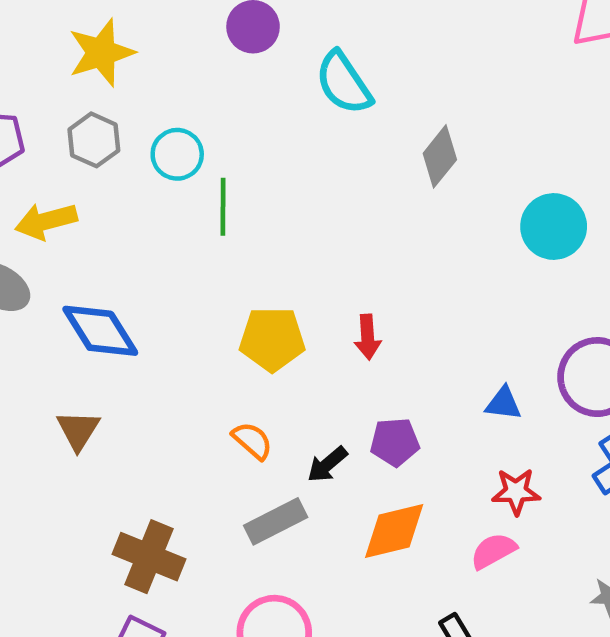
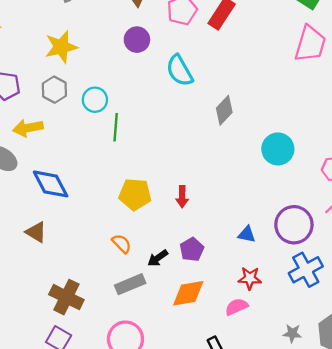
brown triangle: (78, 430) -> (36, 232), turned -35
purple pentagon: (395, 442) -> (192, 249), turned -30

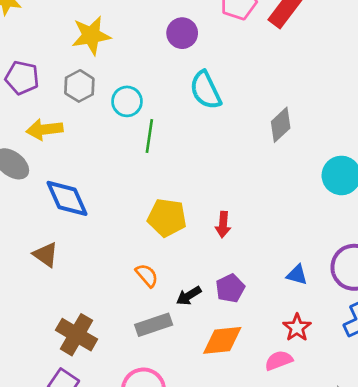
cyan semicircle: (180, 71) -> (206, 90), moved
red star: (250, 278) -> (297, 328), turned 30

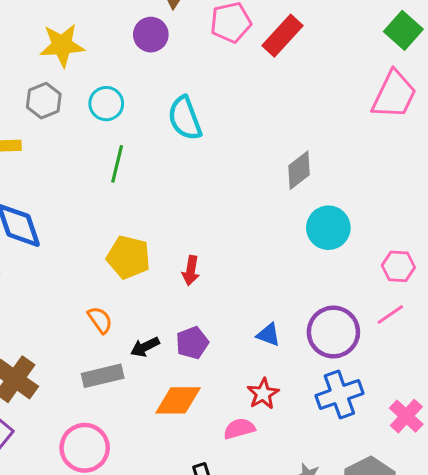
purple circle: (182, 33) -> (151, 35), moved
cyan circle: (127, 101) -> (106, 104), moved
gray diamond: (281, 125) -> (299, 170), moved

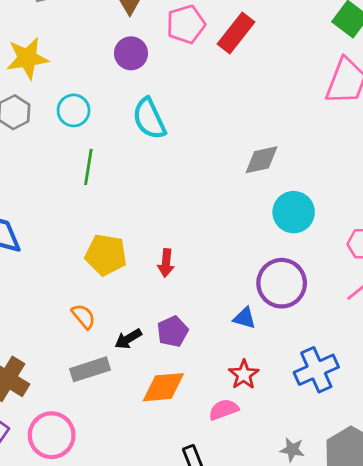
purple circle: (151, 35) -> (131, 53), moved
gray diamond: (299, 170) -> (262, 160), turned 30
purple circle: (333, 332) -> (282, 283), moved
pink circle: (85, 448) -> (52, 435), moved

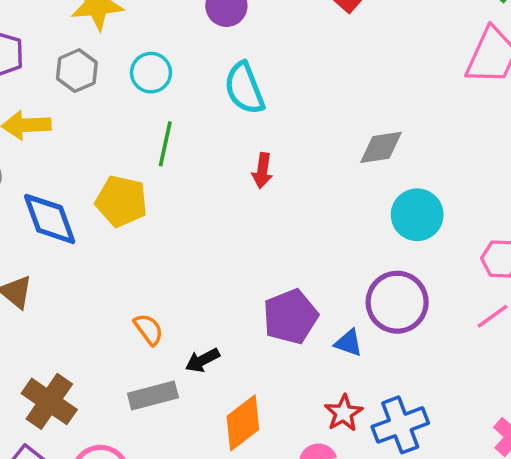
yellow pentagon: (106, 255) -> (121, 201), moved
red arrow: (166, 263) -> (262, 171), moved
purple pentagon: (173, 331) -> (290, 317), moved, size x1.4
blue cross: (316, 370) -> (400, 425), moved
orange diamond: (163, 387) -> (243, 423), turned -36

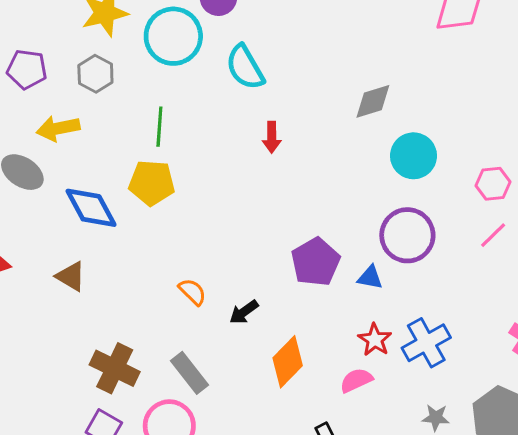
cyan circle: (151, 73) -> (173, 36), moved, size x1.6
green line: (165, 144) -> (159, 127), moved
gray rectangle: (153, 396) -> (189, 373), moved, turned 75

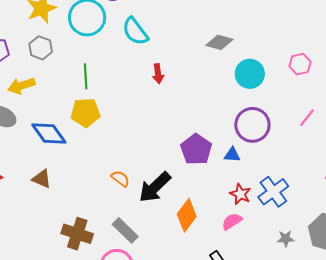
gray diamond: (373, 101) -> (219, 42), turned 40
pink hexagon: (493, 184) -> (300, 64), moved
black arrow: (244, 312) -> (155, 187), size x1.8

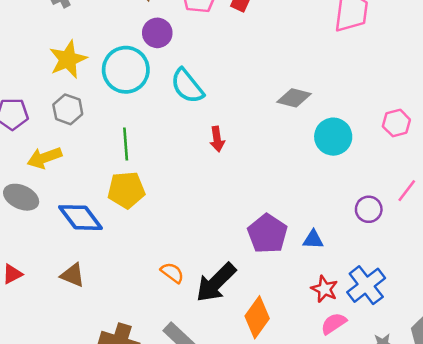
purple circle: (252, 125) -> (369, 209), moved, size x0.6
pink semicircle: (232, 221) -> (334, 323), moved

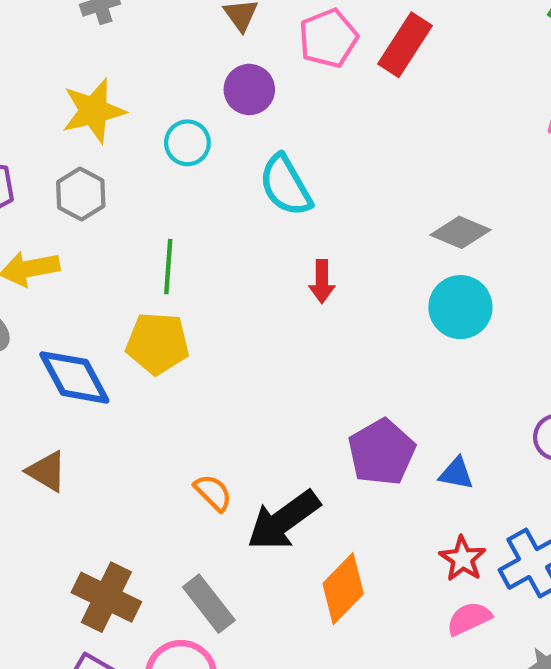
cyan circle: (126, 70) -> (187, 143), size x0.6
cyan circle: (333, 137) -> (460, 307), moved

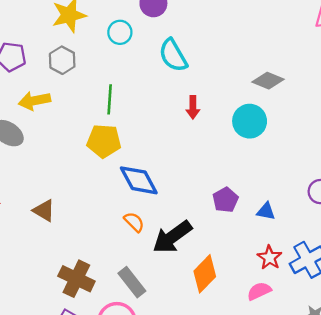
cyan circle: (460, 307) -> (250, 121), moved
blue diamond: (74, 377) -> (139, 180), moved
purple pentagon: (382, 452) -> (225, 200), size x0.7
pink semicircle: (469, 619) -> (259, 291), moved

